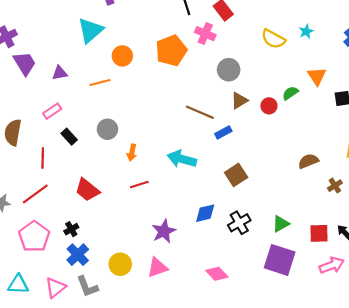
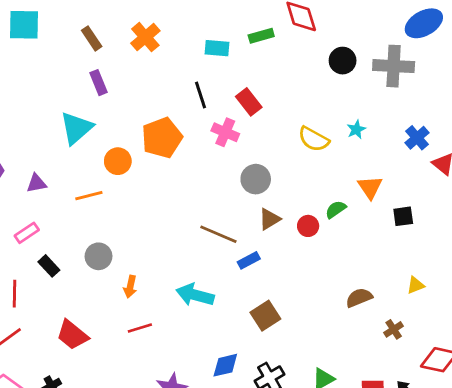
orange pentagon: (171, 51) -> (162, 138), moved

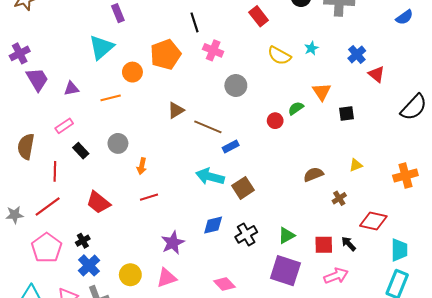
red rectangle: (249, 102) -> (259, 16), moved
brown triangle: (269, 219) -> (176, 110), moved
cyan arrow: (195, 295) -> (210, 177), moved

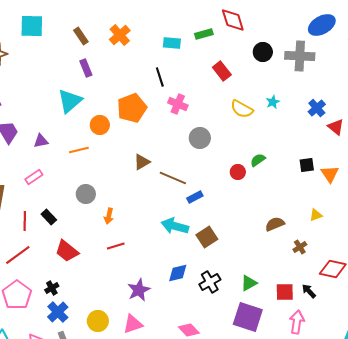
orange triangle: (322, 92) -> (330, 174), moved
black rectangle: (81, 151) -> (49, 217), moved
pink arrow: (336, 276) -> (297, 322), turned -60

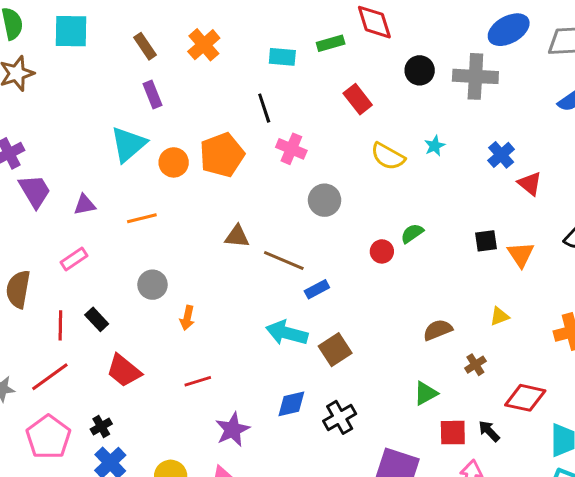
orange circle: (100, 125) -> (174, 162), moved
brown triangle: (142, 162) -> (237, 236), turned 36
red line: (116, 246) -> (198, 381), moved
green triangle: (249, 283) -> (426, 393), moved

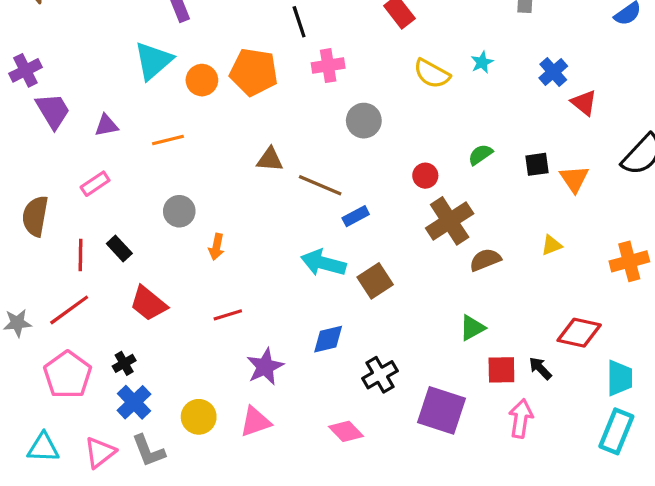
pink cross: (291, 149) -> (328, 66), turned -32
orange pentagon: (222, 155) -> (254, 72), turned 30
green semicircle: (412, 233) -> (480, 155), moved
brown cross: (475, 365) -> (450, 221), moved, size x2.0
black cross: (340, 417) -> (380, 375), moved

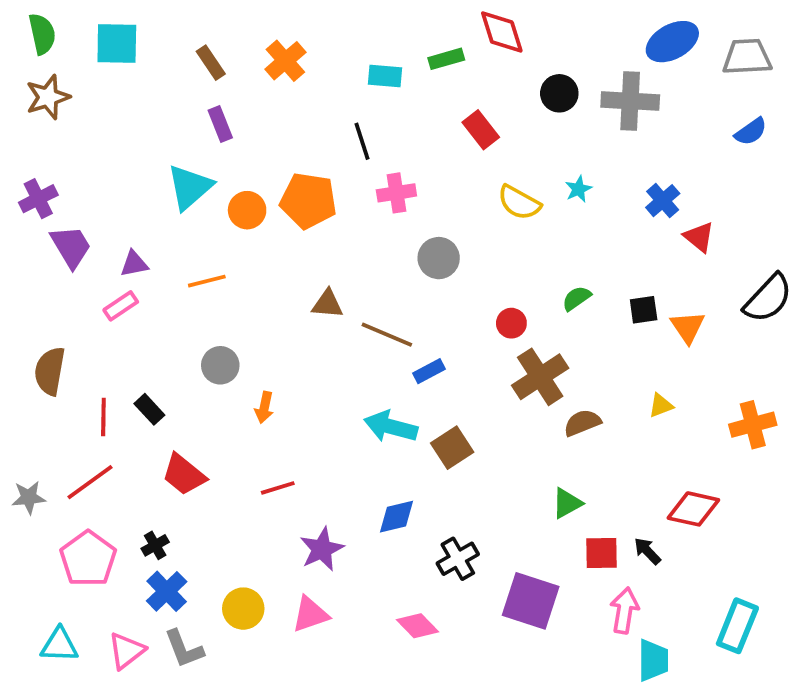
pink rectangle: (95, 184) -> (121, 306), moved
cyan trapezoid: (620, 378) -> (653, 660), moved

